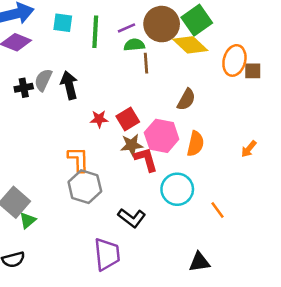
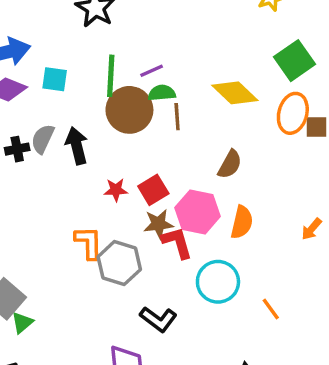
green square: (197, 20) -> (295, 61), moved
cyan square: (63, 23) -> (55, 79), moved
brown circle: (162, 24) -> (129, 110), moved
gray hexagon: (85, 187) -> (119, 263), moved

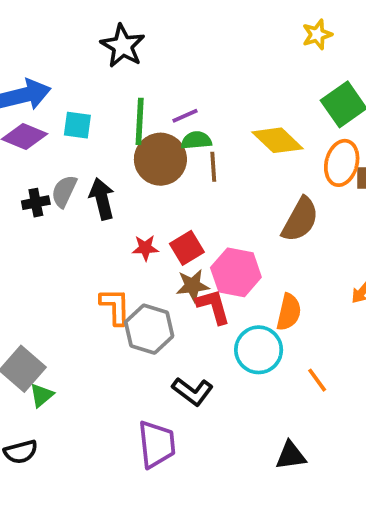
brown semicircle: (230, 164) -> (300, 220), moved, size x1.4
orange semicircle: (242, 222) -> (289, 312), moved

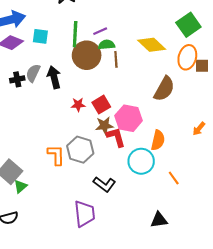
orange L-shape: (115, 306) -> (56, 155), moved

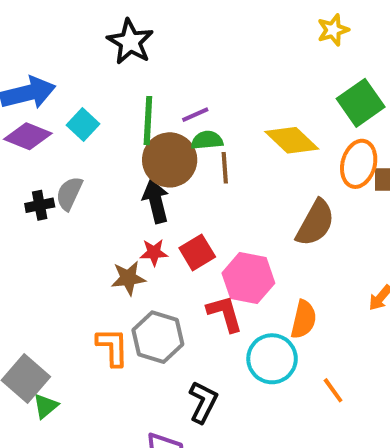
cyan square: (40, 36) -> (83, 124), turned 35
black arrow: (54, 77) -> (156, 201), moved
brown star: (104, 126) -> (128, 278), moved
black L-shape: (104, 184) -> (203, 402), turned -100

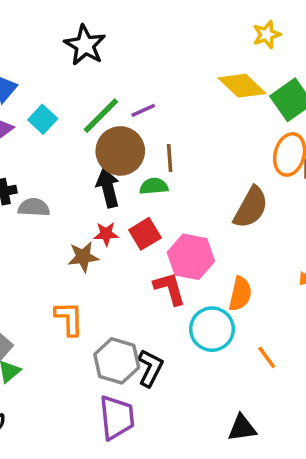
green line: (148, 121) -> (101, 116), turned 42
green semicircle: (207, 140) -> (154, 186), moved
yellow diamond: (292, 140) -> (242, 86), moved
gray semicircle: (69, 193) -> (34, 207), moved, turned 68
gray hexagon: (158, 337) -> (117, 361), moved

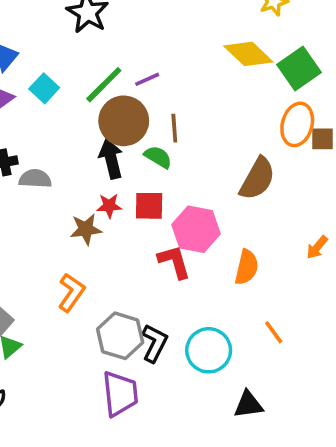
green semicircle: (154, 186) -> (158, 157), turned 36
red square: (145, 234) -> (149, 206), turned 32
orange L-shape: (69, 319) -> (71, 292), turned 36
cyan circle: (212, 329) -> (209, 350), moved

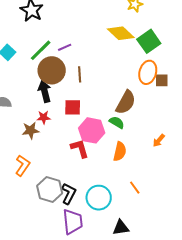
green semicircle: (158, 157) -> (117, 122), moved
red square: (149, 206) -> (73, 107), moved
purple trapezoid: (120, 394) -> (73, 222), moved

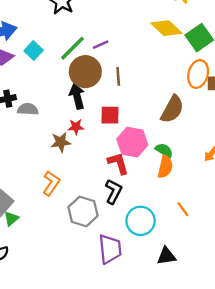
green semicircle: (117, 122) -> (164, 150), moved
black L-shape: (69, 194) -> (114, 191), moved

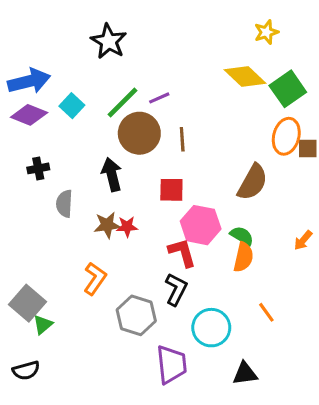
black arrow: (77, 96) -> (112, 175), moved
gray semicircle: (28, 109) -> (64, 204), moved, turned -90
red star: (76, 127) -> (127, 227), moved

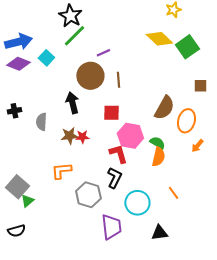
green line: (122, 103) -> (74, 36), moved
orange ellipse: (286, 136) -> (186, 121), moved
black cross: (38, 168) -> (14, 111), moved
orange L-shape: (95, 279) -> (61, 171), turned -130

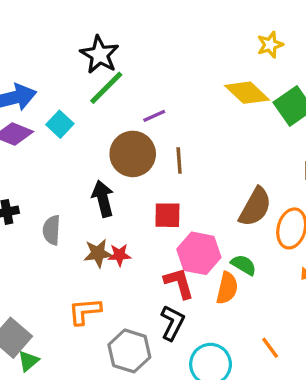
orange semicircle: (158, 157) -> (227, 288), moved

